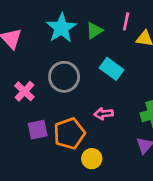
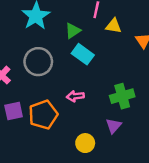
green triangle: (94, 31) -> (73, 31), moved
yellow circle: (92, 159) -> (85, 143), moved

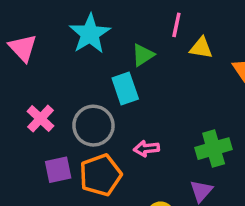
cyan rectangle: (83, 54) -> (125, 89), moved, turned 35
gray circle: (38, 62) -> (93, 126), moved

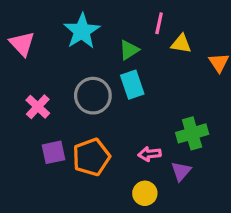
cyan rectangle: (125, 89) -> (132, 85), moved
gray circle: (93, 126) -> (93, 96), moved
pink arrow: (146, 149) -> (150, 154), moved

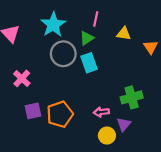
pink line: (159, 23) -> (96, 19), moved
gray circle: (93, 96) -> (63, 54), moved
yellow circle: (145, 193) -> (107, 136), moved

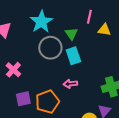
pink line: (96, 19) -> (89, 17), moved
green triangle: (87, 38) -> (71, 34), turned -32
pink arrow: (101, 112) -> (70, 84), moved

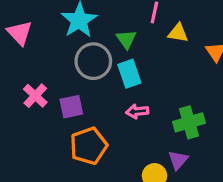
pink arrow: (70, 84) -> (137, 111), moved
purple square: (23, 99) -> (71, 107), moved

